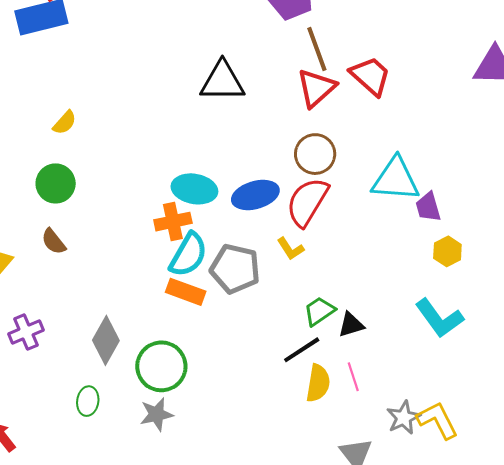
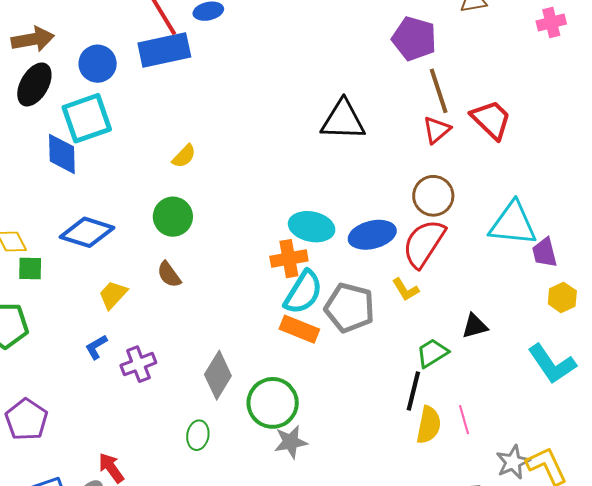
red triangle: (316, 88) -> (437, 130), size x0.7
black triangle: (351, 325) -> (475, 326), moved
black line: (302, 350) -> (413, 391), turned -45
gray star: (157, 414) -> (291, 442), moved

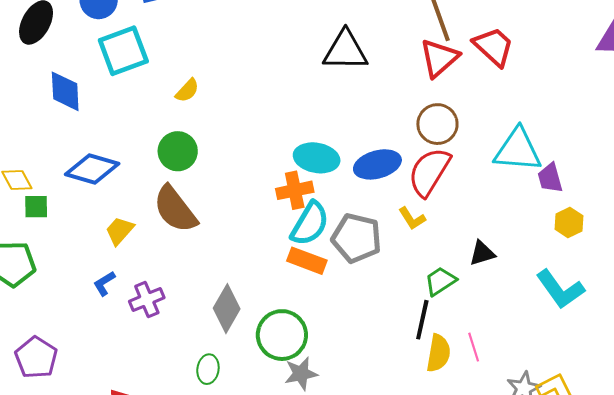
cyan square: (87, 118) -> (123, 51), moved
red triangle: (437, 130) -> (439, 58), size x1.4
brown semicircle: (169, 275) -> (175, 209), size x1.8

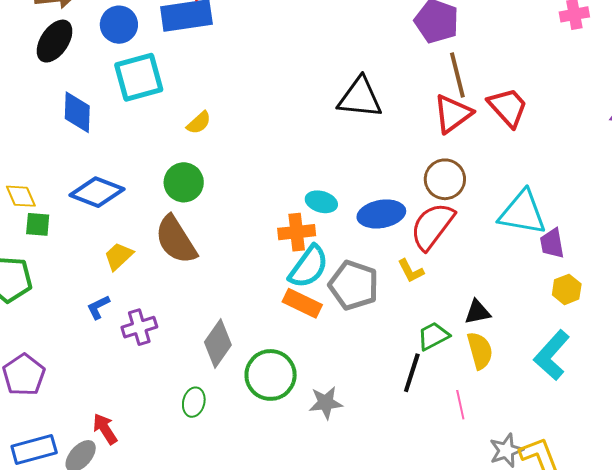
cyan ellipse: (317, 158) -> (321, 202), size x0.7
cyan L-shape: (560, 289) -> (552, 355), turned 72
yellow semicircle: (438, 353) -> (480, 351), moved, turned -30
gray star: (301, 374) -> (326, 403), moved

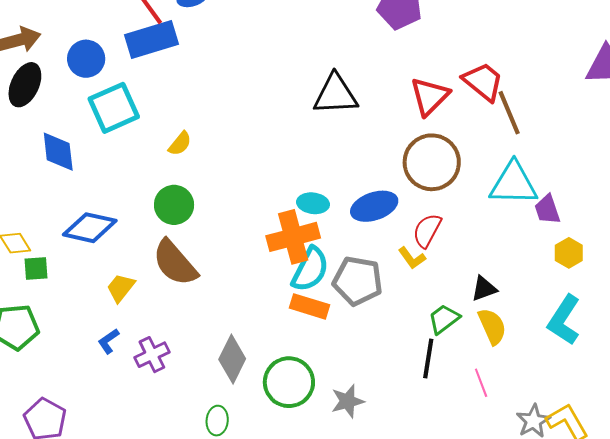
brown line: (457, 75) -> (509, 113), moved
brown circle: (445, 179) -> (432, 162), size x1.4
red semicircle: (432, 226) -> (427, 230), moved, size x0.7
orange cross: (297, 232) -> (293, 237), size x1.4

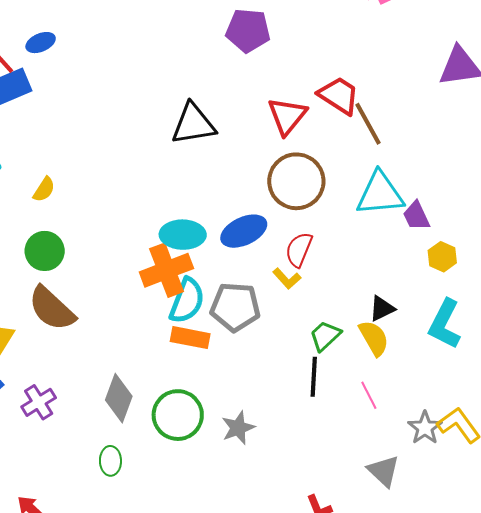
cyan ellipse: (313, 203) -> (183, 235), size x1.4
black triangle: (484, 289) -> (382, 309), moved

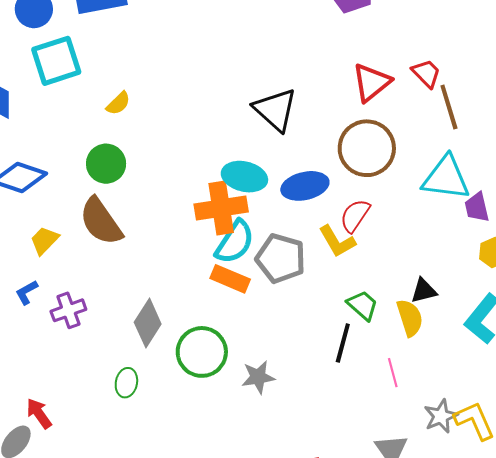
red trapezoid: (339, 96) -> (426, 73), size x0.7
black triangle: (193, 124) -> (275, 110), moved, turned 39
yellow L-shape: (287, 279) -> (337, 241), size x1.4
green trapezoid: (325, 336) -> (363, 305), turned 72

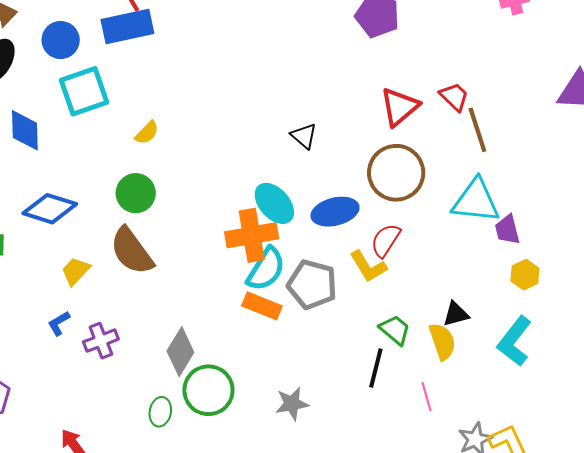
black triangle: (275, 110) -> (304, 136), size x0.6
cyan ellipse: (244, 177) -> (274, 203), turned 36
green circle: (202, 352) -> (208, 390), moved

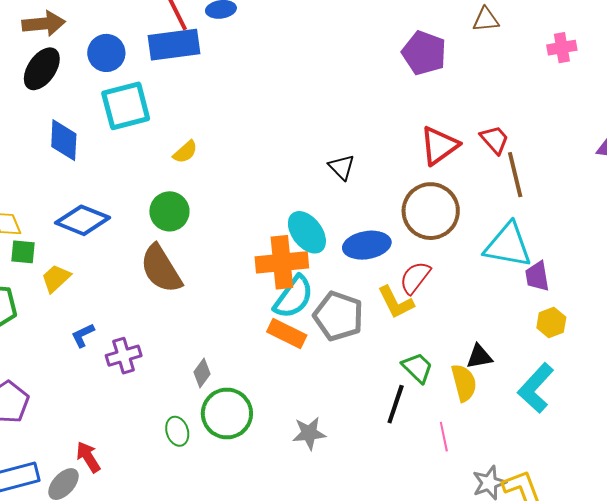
yellow trapezoid: (76, 271) -> (56, 278), moved
gray diamond: (180, 352) -> (202, 373), size x0.6
green ellipse: (160, 412) -> (177, 431), turned -32

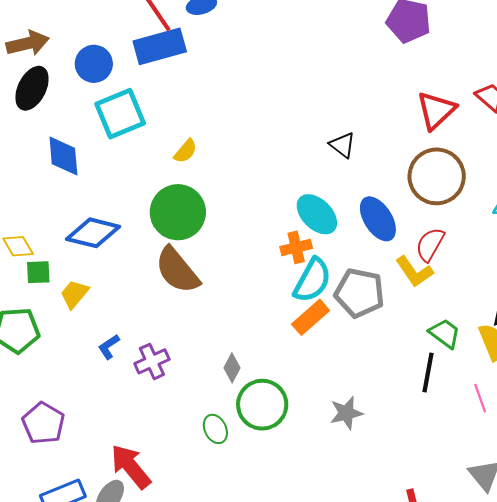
green circle: (169, 211) -> (178, 212), size x1.4
blue ellipse: (367, 245) -> (378, 219), turned 75
orange cross: (282, 262) -> (296, 247), size x0.6
orange rectangle: (287, 334) -> (311, 317), turned -60
red arrow: (88, 457) -> (131, 467), size x1.5

